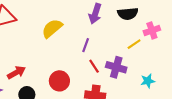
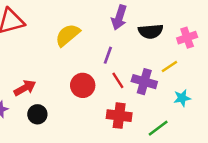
black semicircle: (128, 14) -> (151, 31), moved
yellow line: (134, 44) -> (169, 67), moved
red circle: (59, 81) -> (83, 85), moved

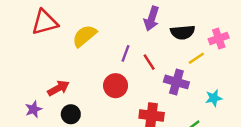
yellow semicircle: (68, 35) -> (84, 36), moved
purple line: (108, 55) -> (125, 53), moved
yellow line: (169, 67) -> (196, 58), moved
red line: (118, 80) -> (149, 62), moved

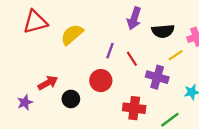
black circle: (71, 114) -> (71, 99), moved

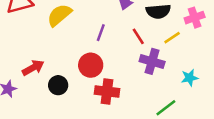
red line: (132, 59) -> (138, 36), moved
red cross: (134, 108) -> (107, 91), moved

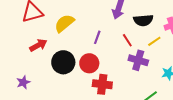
red arrow: (33, 68) -> (38, 45), moved
black circle: (58, 85) -> (63, 62), moved, size x1.5

